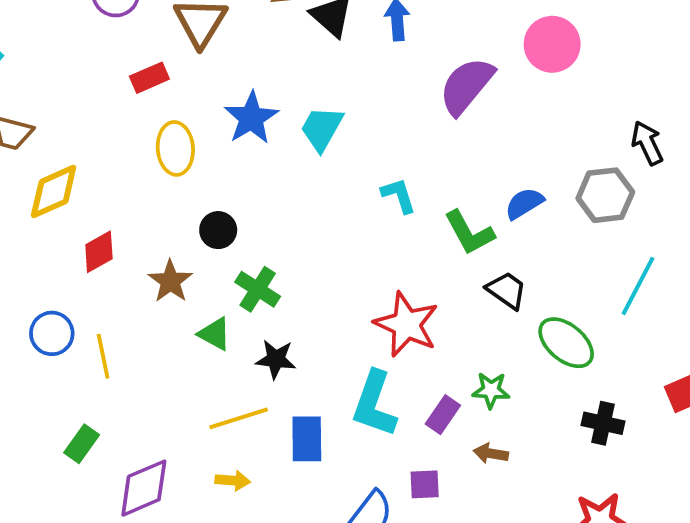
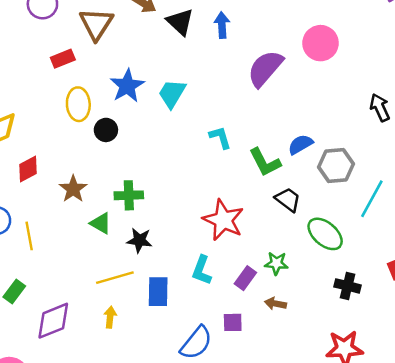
gray hexagon: (605, 195) -> (336, 166), moved
black circle: (218, 230) -> (106, 130), moved
green cross: (258, 289) -> (129, 195), turned -36
cyan L-shape: (374, 404) -> (202, 270), size x0.7
yellow arrow: (233, 481) -> (110, 317), turned -90

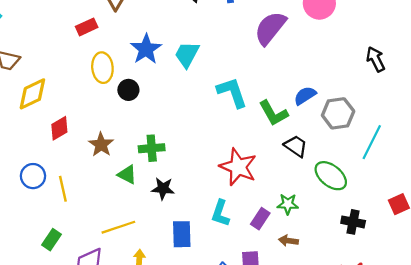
cyan L-shape: (220, 137) -> (232, 92), size x1.5
yellow line: (115, 278) -> (118, 227), moved

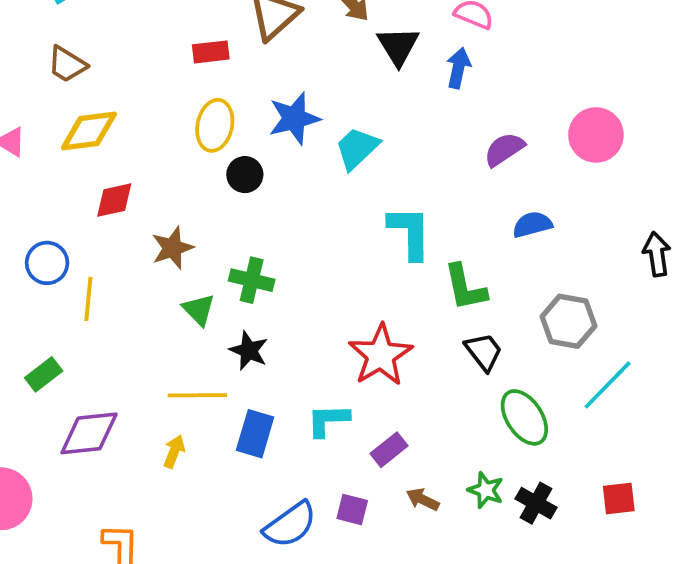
purple semicircle: (270, 28) -> (504, 149), size x0.7
blue semicircle: (305, 96) -> (532, 224), moved
green star: (288, 204) -> (486, 490), moved
cyan L-shape: (220, 213) -> (328, 420), turned 52
yellow line: (118, 227) -> (197, 395), moved

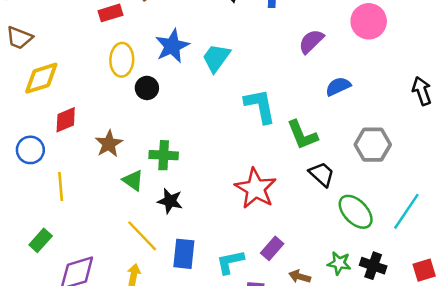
blue circle: (47, 263) -> (30, 150), moved
cyan line: (608, 385) -> (406, 211), moved
yellow line: (197, 395) -> (142, 236), turned 57
cyan L-shape: (328, 420) -> (230, 262), moved
red square: (619, 499) -> (424, 270), moved

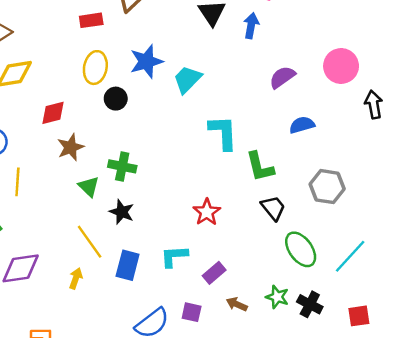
black arrow: (422, 91) -> (374, 105), moved
red diamond: (66, 120) -> (53, 113), moved
red star: (256, 188) -> (207, 212), size x0.7
cyan L-shape: (230, 262) -> (174, 256), moved

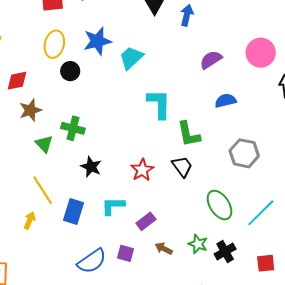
black trapezoid: (273, 208) -> (182, 166), moved
black star: (122, 212) -> (91, 167), moved
black cross: (310, 304) -> (225, 252), turned 30

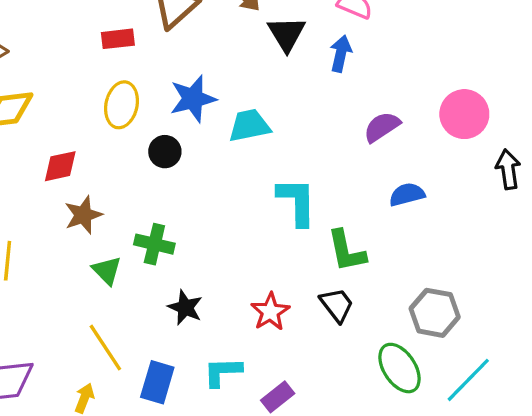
cyan trapezoid: (131, 58) -> (249, 126), turned 32
black circle: (70, 71) -> (165, 152), moved
gray hexagon: (244, 153) -> (435, 313), moved

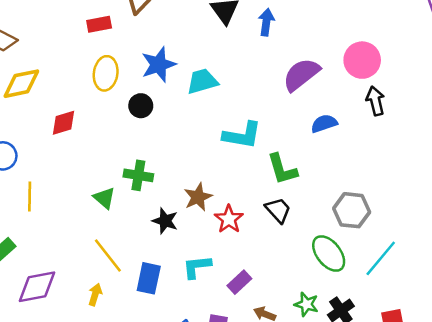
purple semicircle: (382, 127) -> (301, 75), size x1.4
black arrow: (508, 169) -> (375, 101), moved
cyan L-shape: (297, 202) -> (242, 135), turned 105
brown star: (83, 215) -> (198, 197), moved

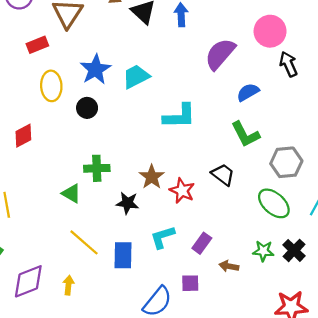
green L-shape: (282, 169) -> (245, 134), moved
yellow arrow: (95, 295) -> (68, 285), moved

